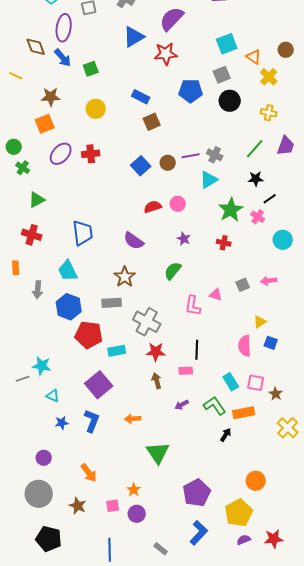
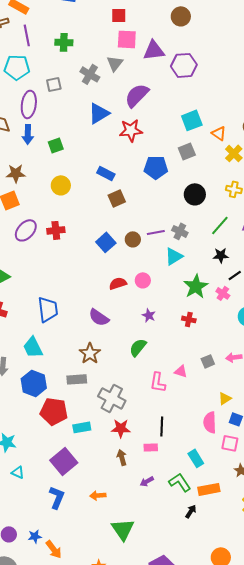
blue arrow: (63, 58) -> (28, 134), turned 42
black circle: (230, 101) -> (195, 194), moved
pink square: (256, 383) -> (230, 443), moved
blue star: (62, 423) -> (35, 536), moved

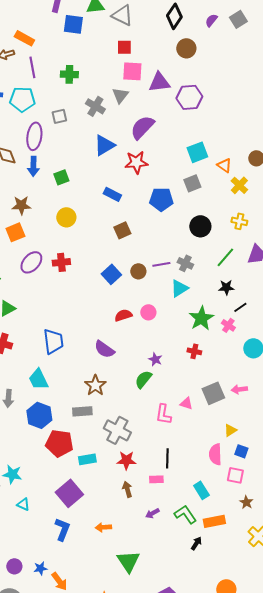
blue rectangle: (106, 173) -> (112, 194), moved
purple star: (149, 315) -> (155, 359), moved
gray square: (208, 361) -> (213, 393), size x1.6

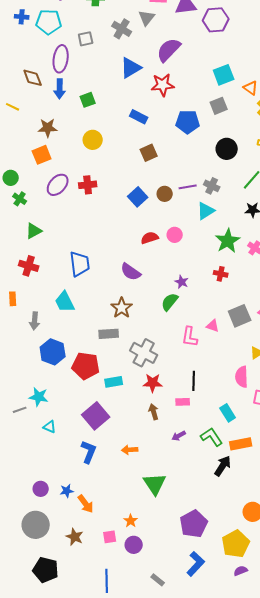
blue hexagon: (39, 415) -> (53, 352), moved
black arrow: (196, 543) -> (223, 466), size x1.5

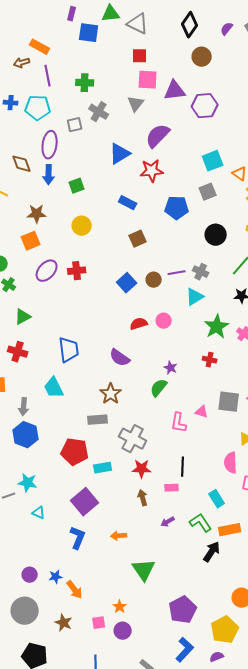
gray cross: (122, 29) -> (99, 112), moved
gray square: (240, 316) -> (229, 402), turned 30
blue hexagon: (53, 352) -> (26, 435), moved
purple semicircle: (241, 571) -> (217, 657), moved

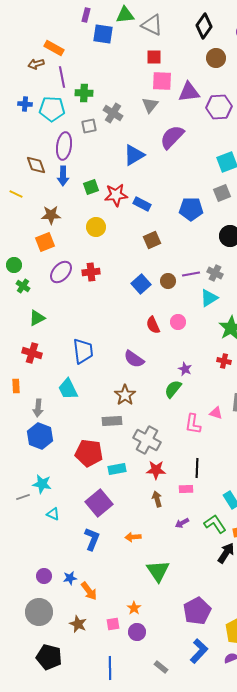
green cross: (85, 83) -> (84, 93), moved
red star: (152, 171) -> (116, 195), moved
red semicircle: (139, 324) -> (153, 325), turned -96

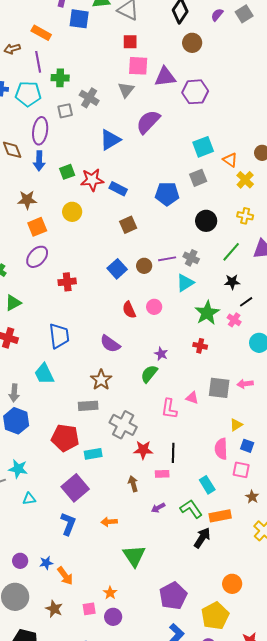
orange rectangle: (54, 48) -> (41, 33), moved
orange square: (45, 242) -> (37, 227), moved
red cross: (91, 272) -> (67, 282), moved
red star: (156, 470) -> (143, 450), moved
cyan triangle: (53, 514) -> (29, 499), turned -32

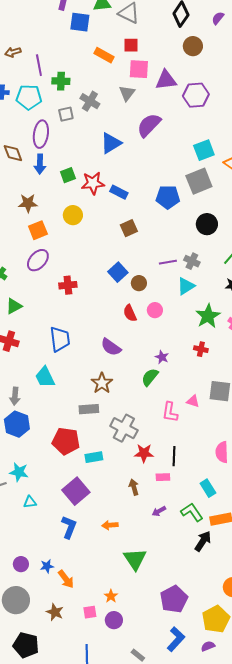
orange rectangle: (41, 33) -> (104, 55), moved
gray square: (198, 178) -> (199, 181), size x1.5
brown circle: (144, 266) -> (139, 283), moved

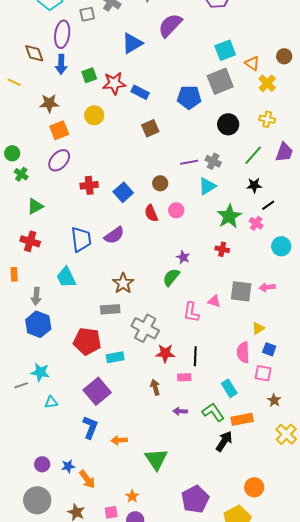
blue square: (118, 272) -> (123, 192), moved
purple semicircle: (111, 347) -> (114, 235), moved, turned -70
purple arrow: (159, 511) -> (180, 411), turned 32
orange arrow: (110, 525) -> (119, 440), moved

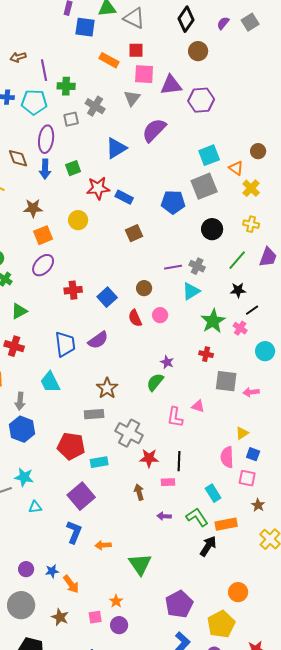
brown circle: (284, 56) -> (258, 151), moved
green square: (89, 75) -> (73, 168), moved
gray square: (241, 291) -> (226, 381), moved

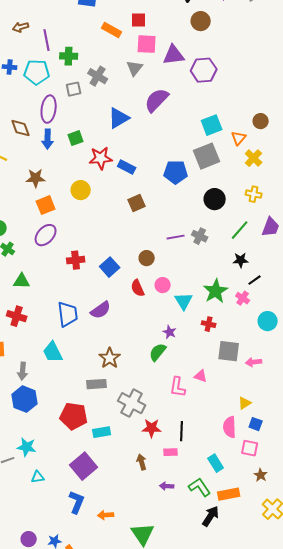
orange triangle: (236, 168) -> (239, 138), turned 35
cyan triangle: (191, 291) -> (184, 301), moved, turned -30
green triangle: (19, 311) -> (22, 281), turned 30

